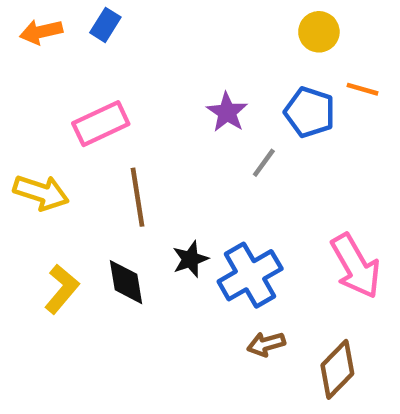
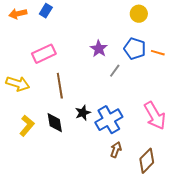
orange line: (363, 89) -> (158, 53), moved
brown arrow: (266, 344) -> (116, 150), turned 126

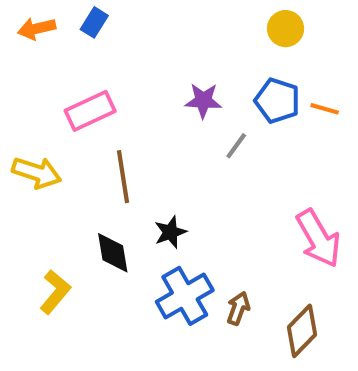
purple star: (99, 49) -> (203, 101), turned -30
blue cross: (109, 120) -> (185, 296), moved
yellow L-shape: (27, 126) -> (55, 292), moved

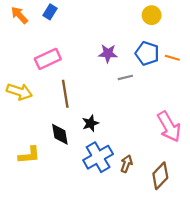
orange arrow: (37, 29) -> (19, 15), turned 60
gray line: (236, 146) -> (125, 77), turned 40
yellow L-shape: (55, 292) -> (29, 155), turned 45

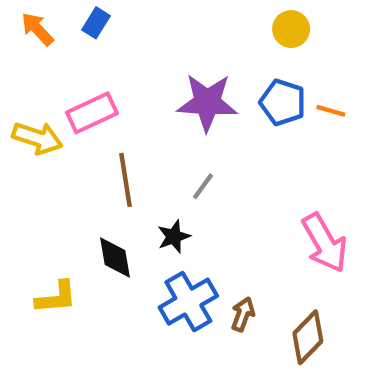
purple star: (108, 53) -> (207, 102), size x1.6
gray line: (125, 77) -> (203, 186), moved, turned -40
yellow arrow: (19, 92) -> (37, 138), moved

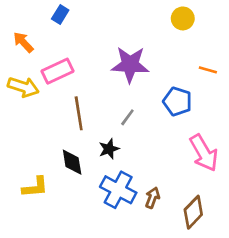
orange arrow: (37, 29) -> (23, 42), moved
blue pentagon: (283, 102) -> (177, 101), moved
blue cross: (188, 302) -> (118, 190), turned -32

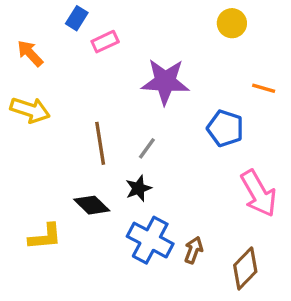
pink rectangle: (58, 71) -> (105, 42), moved, size x0.7
gray line: (127, 117) -> (147, 148), moved
black diamond: (72, 162) -> (92, 205), turned -36

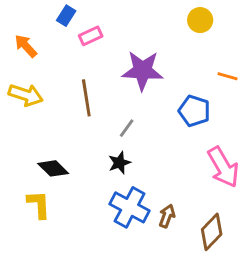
brown line: (100, 143) -> (86, 98), moved
black diamond: (92, 205) -> (53, 168), moved
yellow L-shape: (45, 237) -> (39, 205), turned -88

